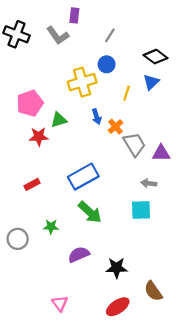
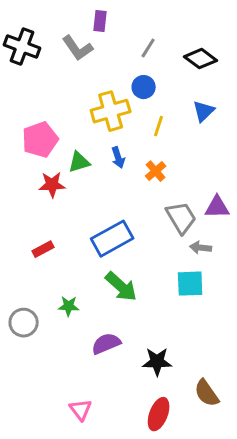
black diamond: (155, 57) -> (201, 59), moved
yellow line: (127, 93) -> (159, 126), moved
blue arrow: (97, 117) -> (118, 158), moved
gray trapezoid: (134, 144) -> (181, 218), moved
red ellipse: (118, 307) -> (159, 414), turned -35

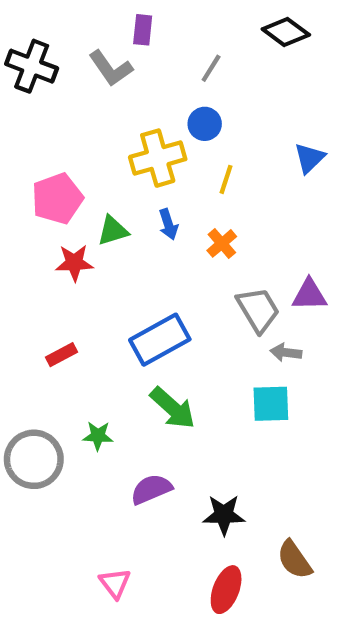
black diamond: (201, 59) -> (286, 32), moved
blue triangle: (204, 111) -> (309, 158), moved
gray circle: (24, 323) -> (34, 459), size x1.4

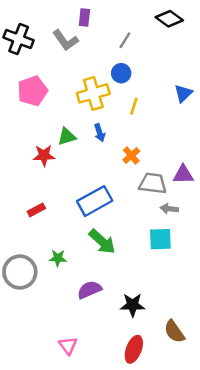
pink pentagon: (57, 199) -> (33, 91), moved
orange cross: (222, 243) -> (131, 155), moved
gray trapezoid: (258, 310) -> (153, 183), turned -52

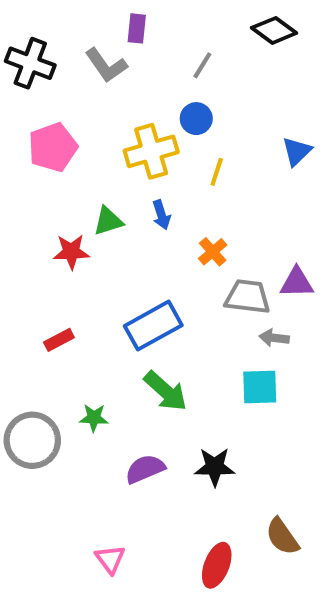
black star: (133, 305) -> (215, 467), moved

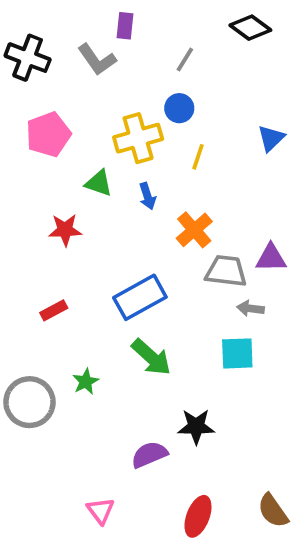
green triangle: (108, 221) -> (99, 183), moved, turned 36
orange cross: (213, 252) -> (194, 230), size x1.4
green star: (94, 418) -> (86, 382), turned -30
purple semicircle: (145, 469) -> (149, 455), moved
brown semicircle: (282, 537) -> (273, 511), moved

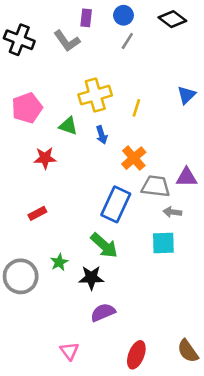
blue circle: (179, 108) -> (123, 15), moved
pink pentagon: (48, 134) -> (27, 108), moved
blue rectangle: (140, 297) -> (116, 204), moved, turned -36
black star: (196, 426) -> (91, 278), moved

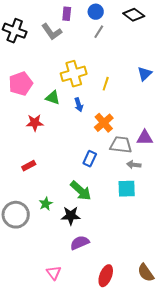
blue rectangle: (116, 204) -> (90, 159), size x0.6

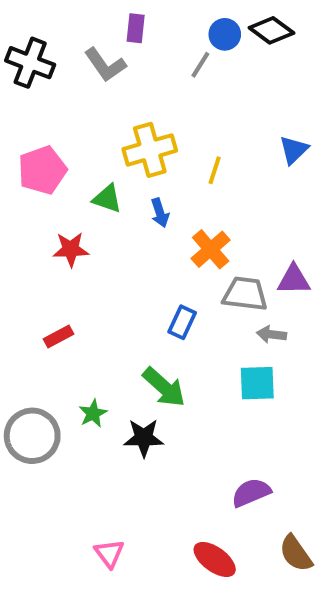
blue circle: (96, 12) -> (225, 34), moved
purple semicircle: (80, 243) -> (251, 493), moved
red ellipse: (106, 276) -> (215, 559), turned -75

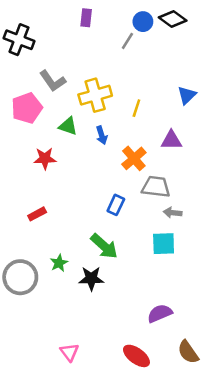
gray L-shape: (105, 65) -> (53, 81), moved
purple triangle: (294, 280) -> (171, 140), moved

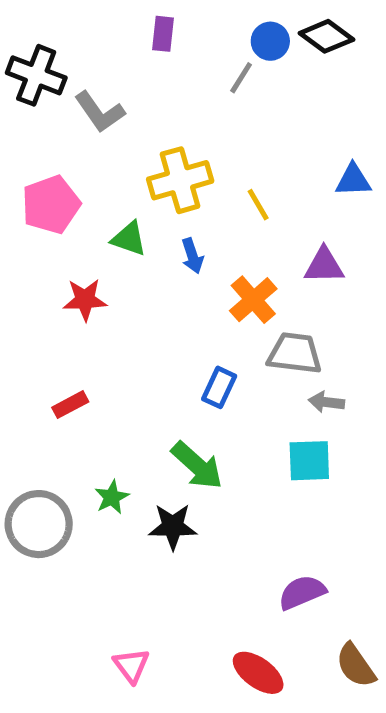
gray L-shape: (53, 81) -> (100, 112), moved
blue triangle: (187, 95) -> (353, 180), turned 42
yellow line: (136, 108) -> (258, 205), turned -48

